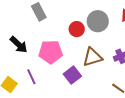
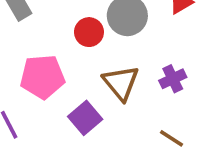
brown triangle: (92, 57) -> (121, 83), turned -50

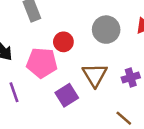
red circle: (89, 32) -> (63, 42), moved

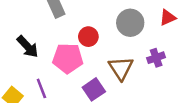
purple cross: (131, 77) -> (156, 58), moved

